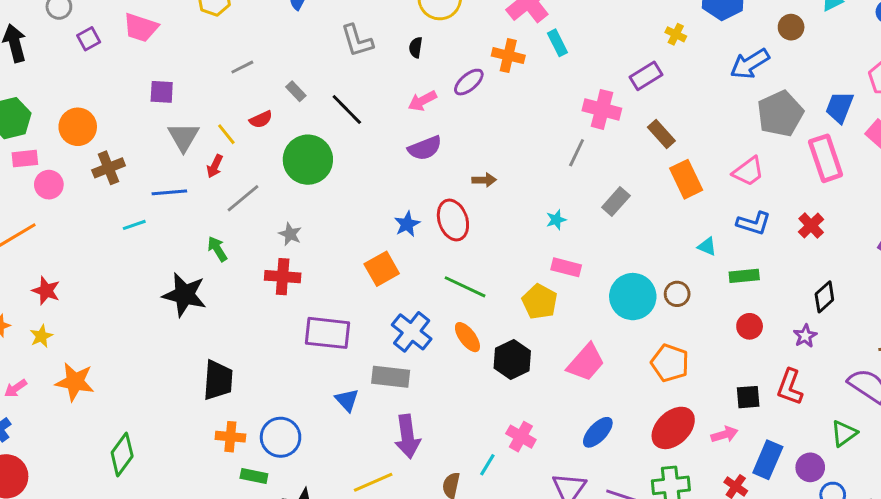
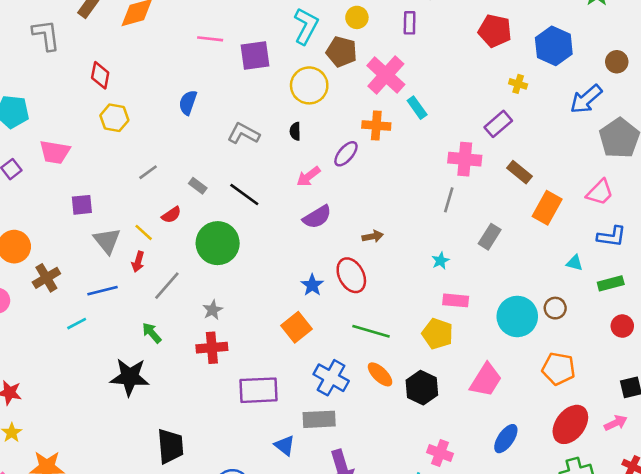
gray L-shape: (357, 41) -> (244, 134), turned 144
orange rectangle: (686, 179) -> (547, 208), turned 64
gray star: (290, 234) -> (213, 310), turned 30

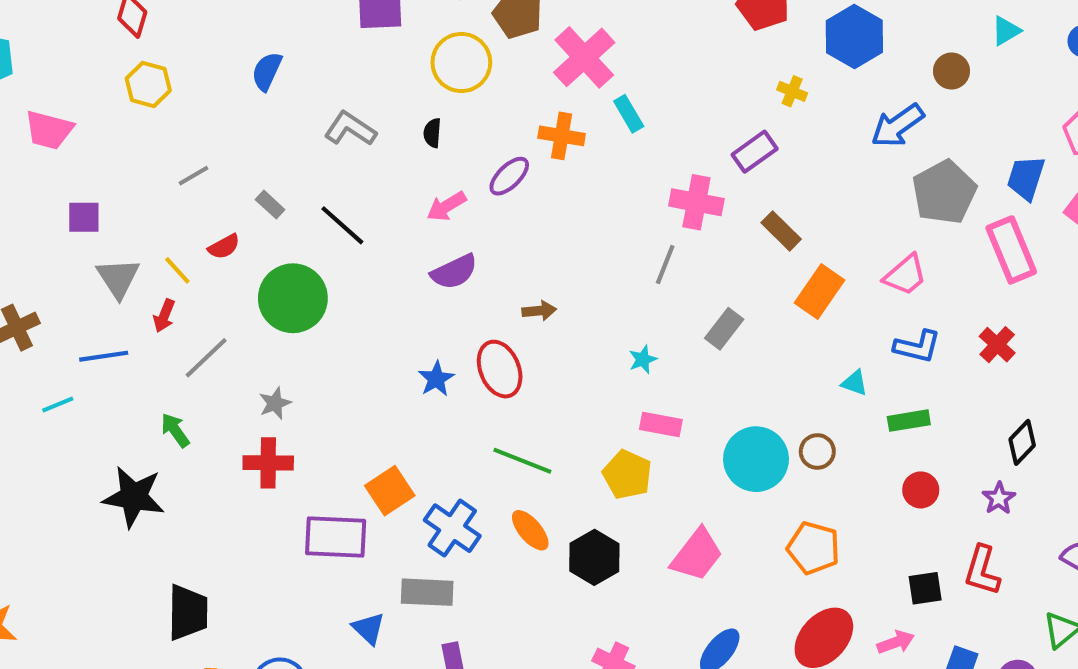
orange square: (296, 327) -> (390, 491), moved

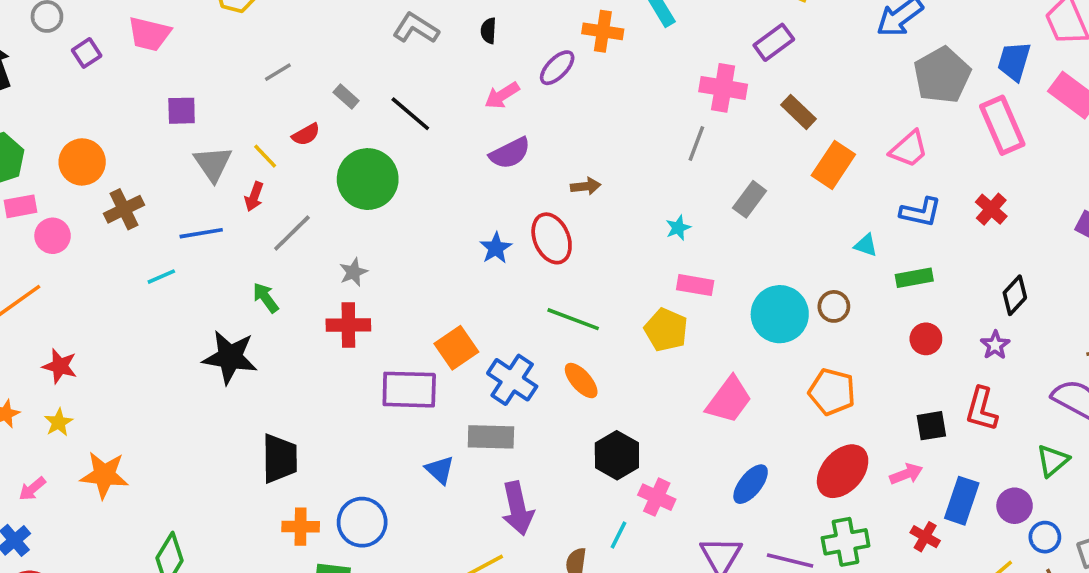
black hexagon: (594, 557) -> (617, 455), moved

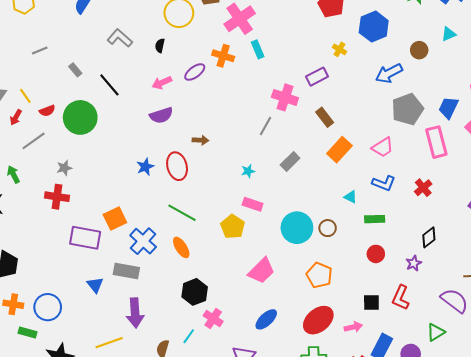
red semicircle: (306, 134) -> (47, 111), moved

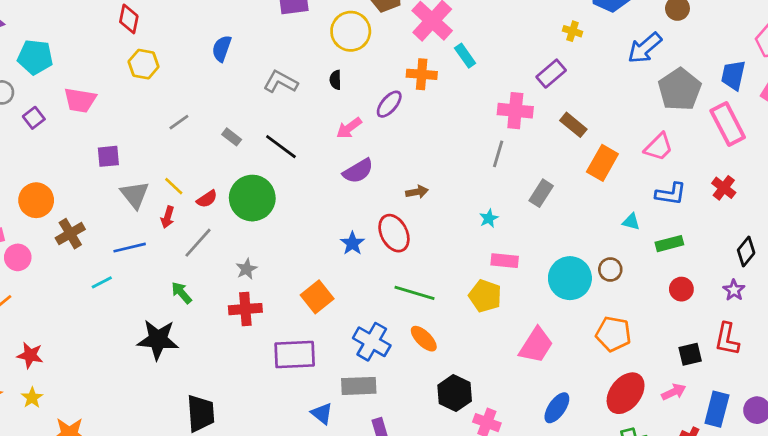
orange square: (115, 219) -> (317, 297), moved

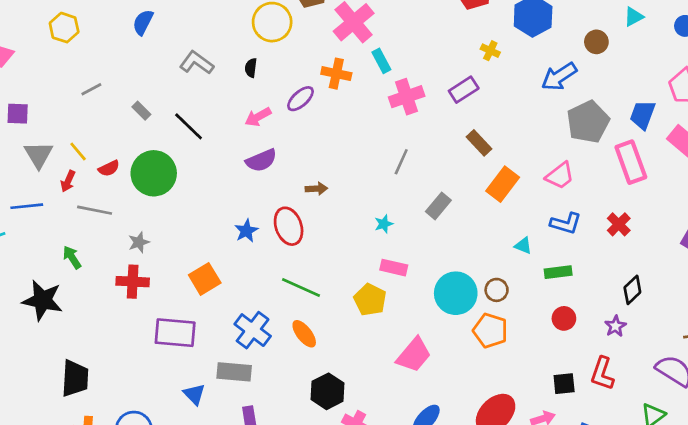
pink cross: (515, 111) -> (407, 97), moved, turned -32
gray line: (198, 243) -> (95, 210), turned 52
orange pentagon: (613, 334) -> (490, 331), moved

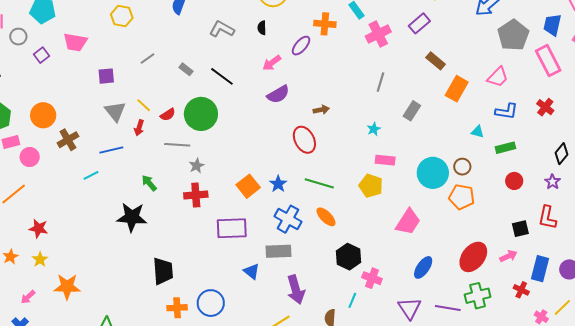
purple square: (18, 114) -> (106, 76), moved
gray line: (95, 210) -> (177, 145), moved
blue star: (246, 231) -> (278, 184), moved

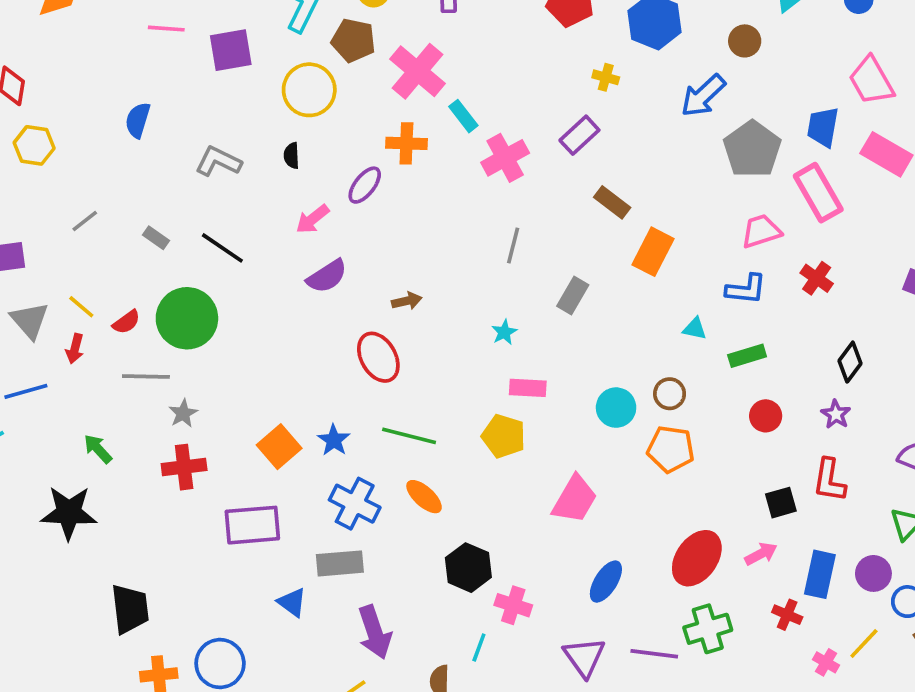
pink trapezoid: (498, 77) -> (761, 231), moved, turned -150
cyan circle: (433, 173) -> (616, 408), size x0.7

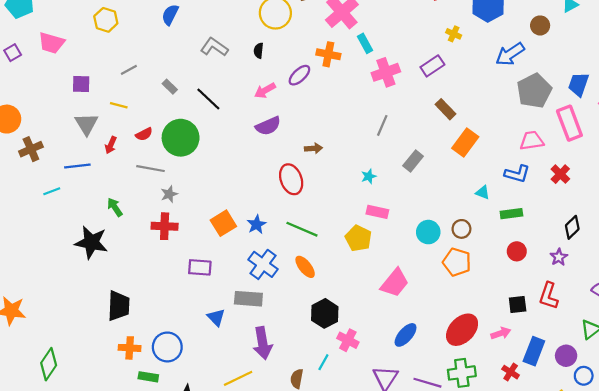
yellow line: (81, 307) -> (119, 105), moved, turned -35
purple rectangle: (252, 525) -> (200, 267), size x0.7

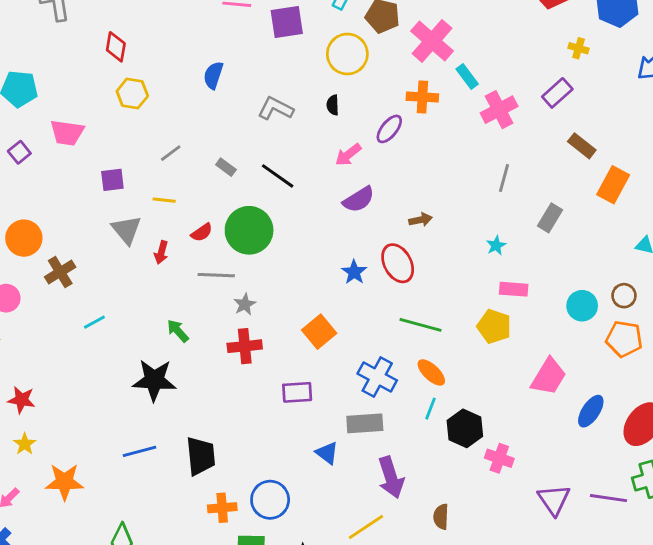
blue line: (77, 166) -> (140, 451), moved
blue star: (257, 224) -> (354, 272), moved
blue ellipse: (406, 335) -> (591, 411), moved
cyan line: (323, 362) -> (431, 409), moved

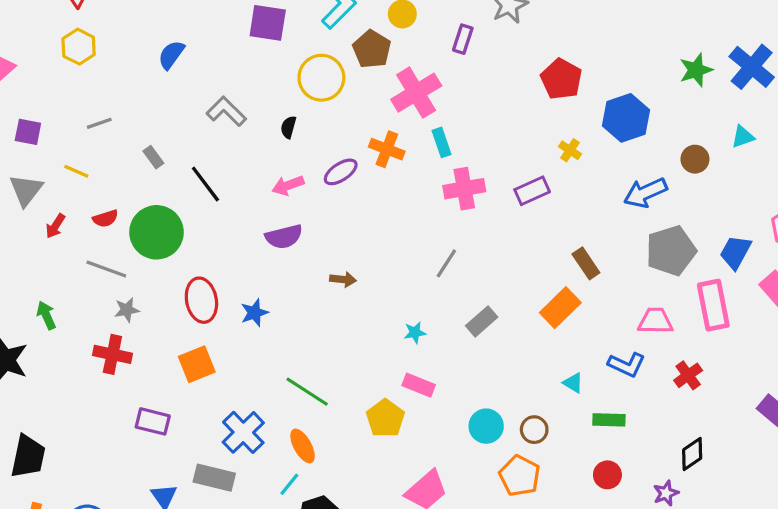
brown rectangle: (582, 146) -> (586, 263), moved
red ellipse: (398, 263) -> (201, 300), moved

